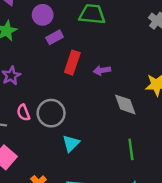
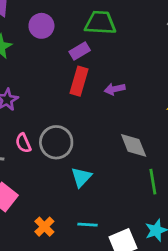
purple rectangle: (55, 37) -> (80, 51), moved
gray diamond: (125, 104) -> (134, 145), moved

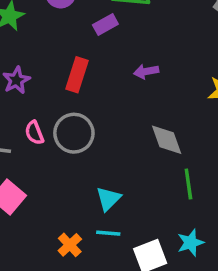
red rectangle: (79, 81) -> (77, 75), moved
cyan triangle: (81, 177) -> (108, 199), moved
orange cross: (44, 227) -> (70, 245), moved

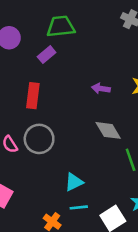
purple arrow: (146, 71) -> (101, 88), moved, turned 30
cyan triangle: (108, 199) -> (74, 182), turned 30

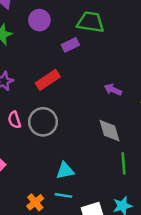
red rectangle: (33, 96) -> (48, 80), turned 35

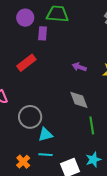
purple circle: (39, 20) -> (25, 18), moved
purple rectangle: (70, 45) -> (43, 33), turned -56
gray circle: (43, 122) -> (30, 117), moved

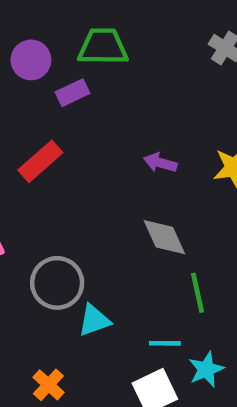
purple rectangle: (43, 33) -> (72, 93), turned 64
cyan line: (46, 155) -> (165, 343), moved

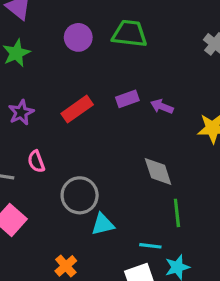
purple rectangle: (72, 93) -> (127, 99), moved
purple arrow: (160, 163) -> (162, 106), moved

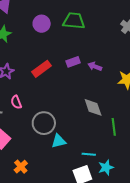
green line: (177, 213) -> (114, 127), moved
orange cross: (66, 266) -> (21, 167), moved

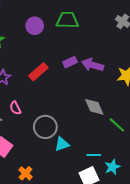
purple arrow: (95, 66) -> (93, 65), size x1.5
green line: (114, 127) -> (117, 125), turned -36

